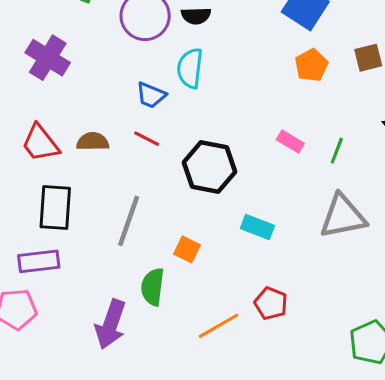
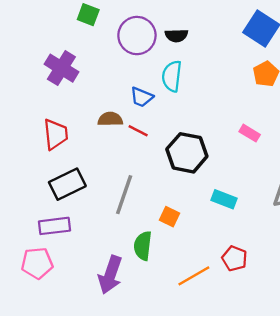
brown semicircle: (93, 142) -> (110, 119), moved
red trapezoid: (40, 143) -> (56, 134), turned -148
black rectangle: (55, 207) -> (67, 184), turned 60

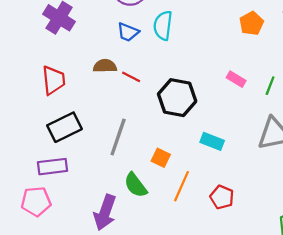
blue trapezoid: (142, 97) -> (128, 32), moved
green semicircle: (143, 246) -> (136, 185), turned -44
orange line: (194, 276) -> (181, 186), moved, turned -36

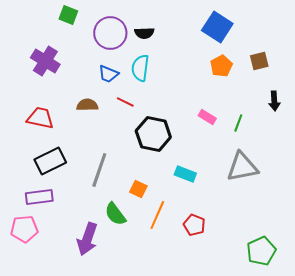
red line: (131, 77) -> (125, 102), moved
red trapezoid: (54, 80) -> (40, 118), turned -72

